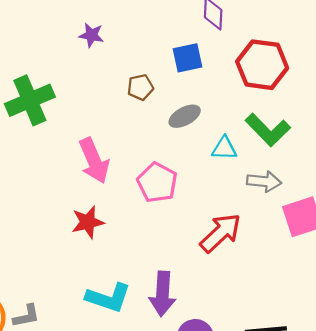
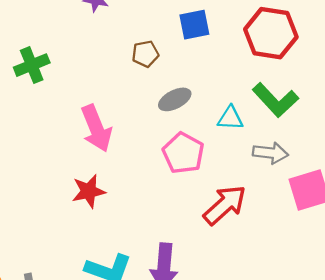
green cross: (30, 100) -> (32, 65), size x0.7
gray ellipse: (185, 116) -> (175, 99), moved
pink pentagon: (157, 182) -> (183, 153), moved

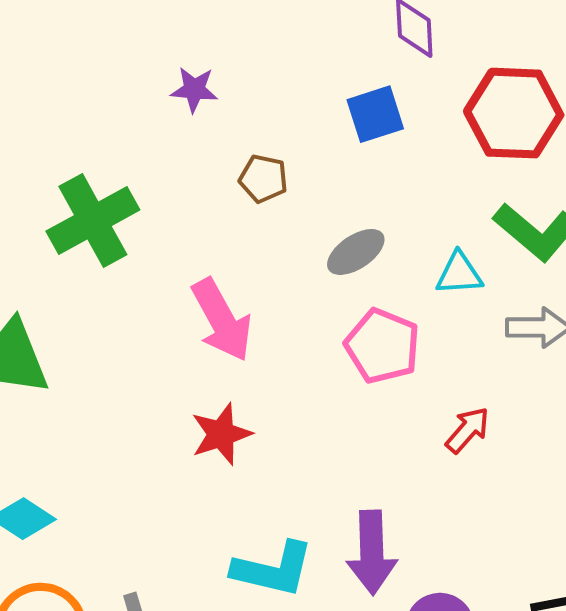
brown pentagon: (145, 54) -> (263, 179), moved, turned 30
green cross: (32, 65) -> (93, 221), size x1.4
red arrow: (225, 205) -> (468, 430), size x0.6

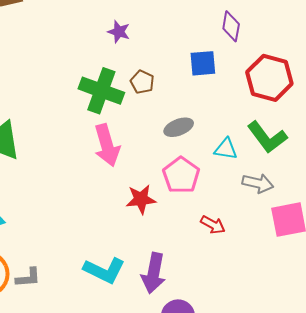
green cross: (93, 221) -> (101, 91), moved, turned 36
red arrow: (468, 430) -> (213, 225), turned 65
red star: (221, 434) -> (141, 199), moved

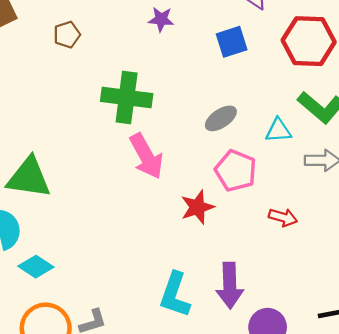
purple star: (119, 32) -> (161, 19), moved
brown pentagon: (142, 82) -> (67, 35), moved, turned -30
cyan L-shape: (104, 270) -> (175, 295), turned 96

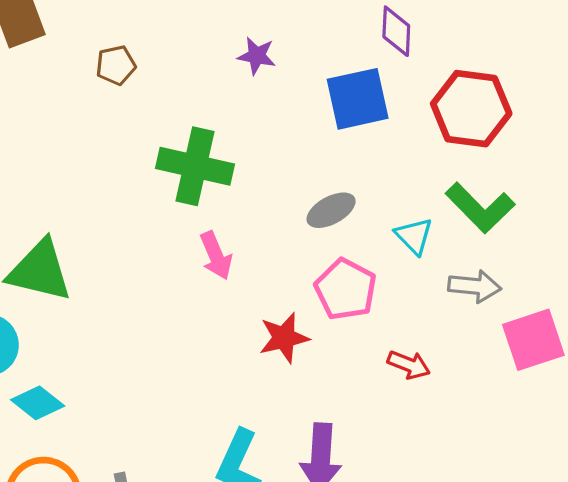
blue square: (232, 42) -> (358, 99), size x1.4
cyan triangle: (278, 130) -> (414, 236), turned 44
pink arrow: (146, 156) -> (216, 256), size x0.7

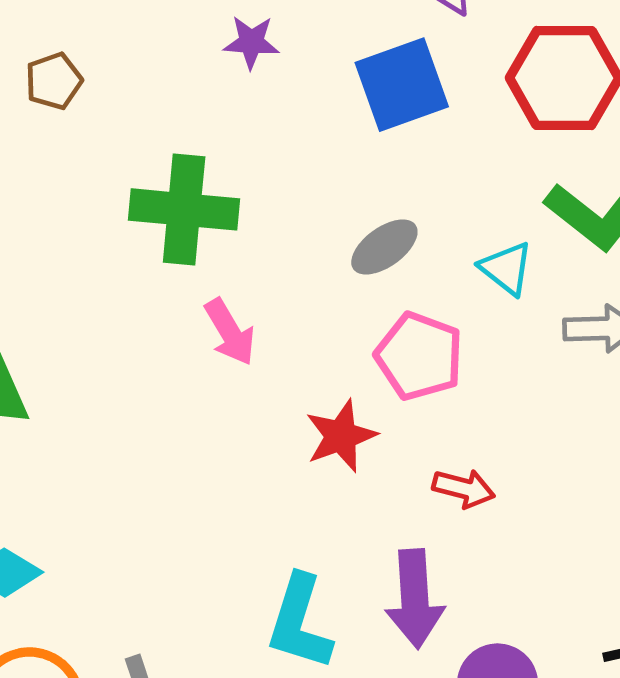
red arrow: (409, 365) -> (464, 488), moved

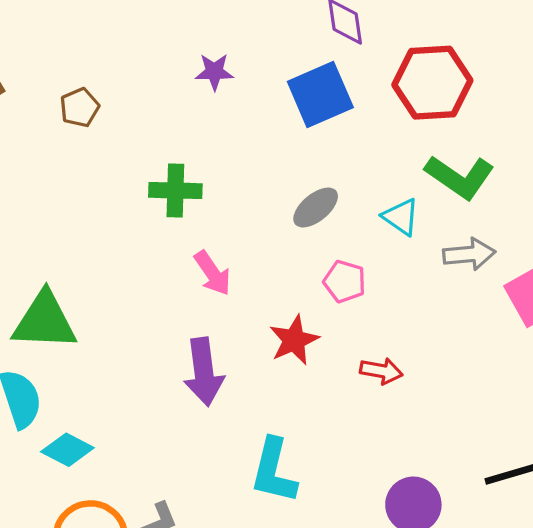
green cross: (184, 209) -> (175, 191), size x0.7
pink pentagon: (419, 356) -> (345, 281), size x0.7
purple arrow: (415, 599) -> (204, 372), moved

